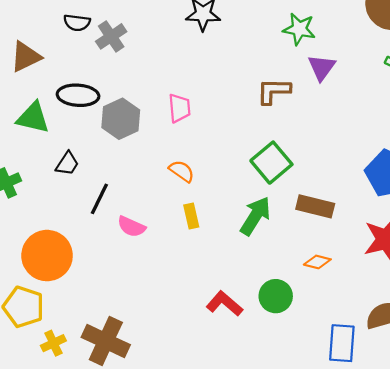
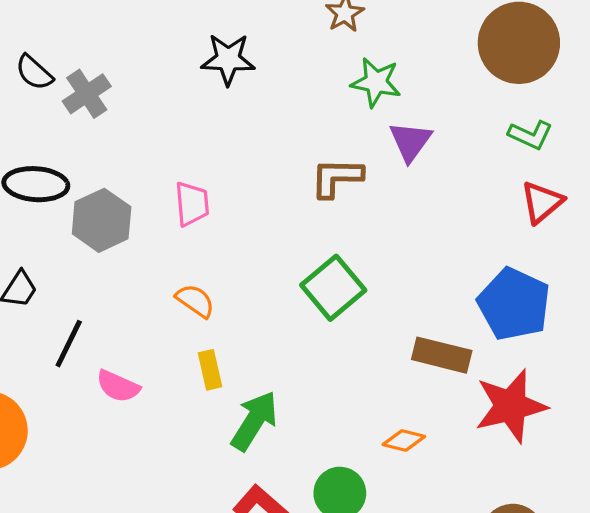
black semicircle: (77, 23) -> (34, 72), turned 35
brown rectangle: (315, 206) -> (442, 355), moved
green arrow: (255, 216) -> (254, 421), moved

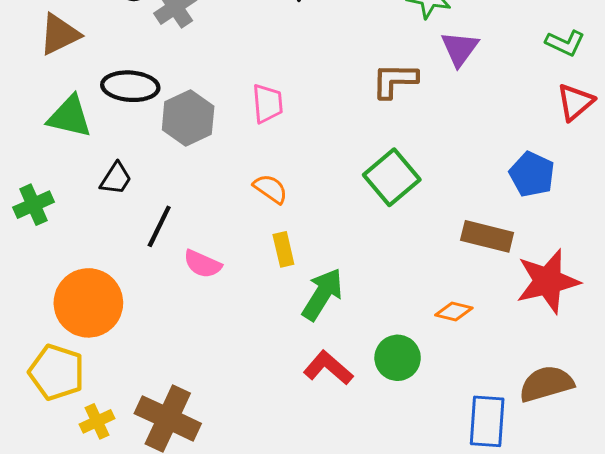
blue pentagon: (514, 304) -> (532, 174), moved, size x0.7

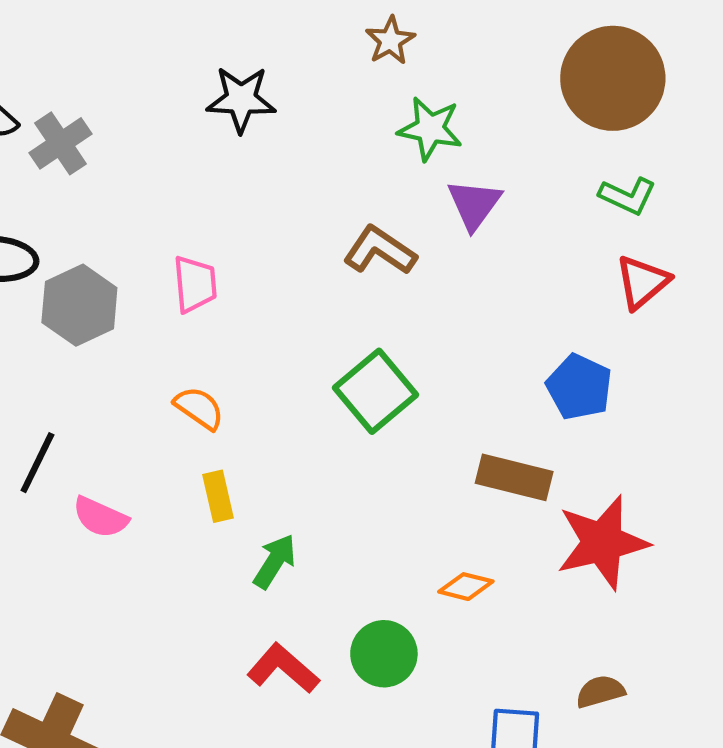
brown L-shape: (395, 80) -> (380, 251), turned 33
green arrow: (322, 294) -> (275, 561), size x0.7
brown semicircle: (546, 384) -> (600, 692), size x0.6

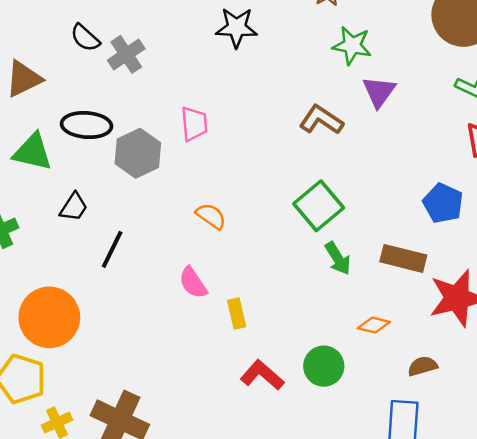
pink trapezoid: (195, 284) -> (194, 124), moved
yellow rectangle: (218, 496) -> (237, 314), moved
pink semicircle: (100, 517) -> (193, 283), moved, turned 32
green arrow: (275, 561) -> (338, 258), moved, turned 116
brown semicircle: (600, 692) -> (423, 366), moved

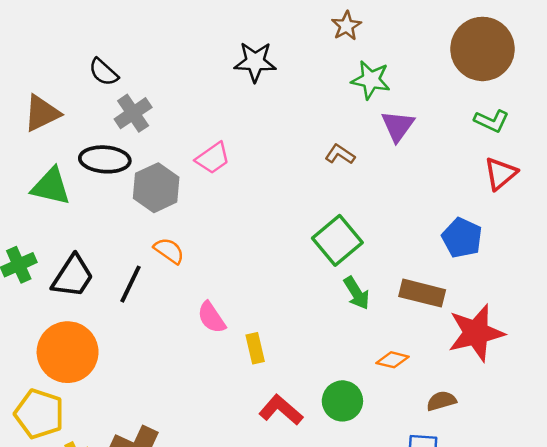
gray cross: (126, 54) -> (133, 113), moved
brown L-shape: (321, 120) -> (340, 154), size x0.7
pink trapezoid: (194, 124) -> (213, 158), turned 60
black trapezoid: (74, 207) -> (73, 276), moved, size x1.5
orange semicircle: (211, 216) -> (169, 251), moved

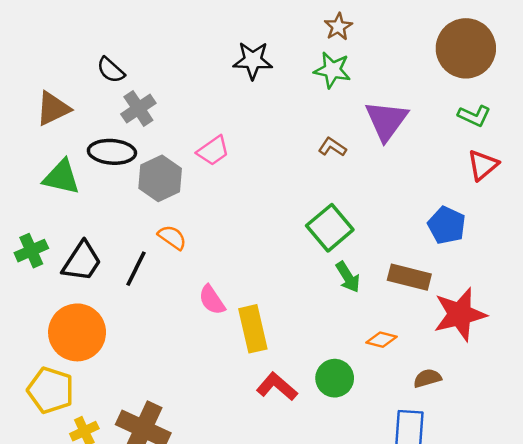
green star: (371, 80) -> (332, 70), moved
purple triangle: (398, 126) -> (386, 121), size x1.4
yellow rectangle: (255, 348) -> (253, 329), size x1.6

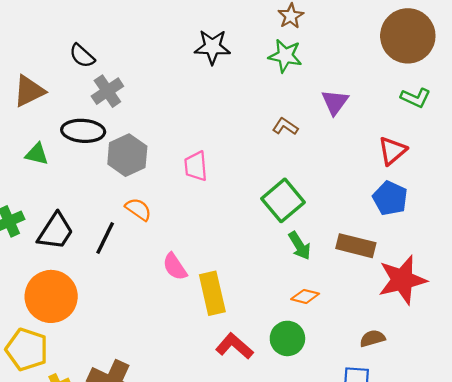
purple triangle: (386, 121) -> (335, 102), size x0.7
pink trapezoid: (213, 151) -> (196, 166), moved, turned 120
red triangle: (483, 165) -> (392, 151), moved
green triangle: (61, 177) -> (37, 154), size x0.7
orange diamond: (382, 340) -> (305, 296), moved

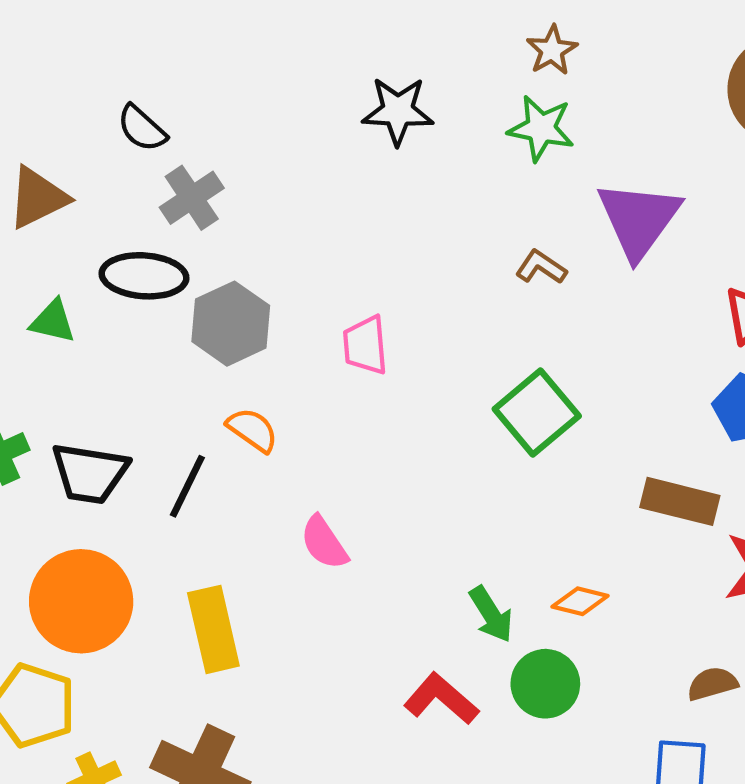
purple triangle: (335, 102) -> (639, 219), size x1.6
black trapezoid: (56, 231) -> (90, 473), turned 66
green arrow: (300, 246) -> (491, 614), moved
yellow rectangle: (212, 293) -> (213, 629), moved

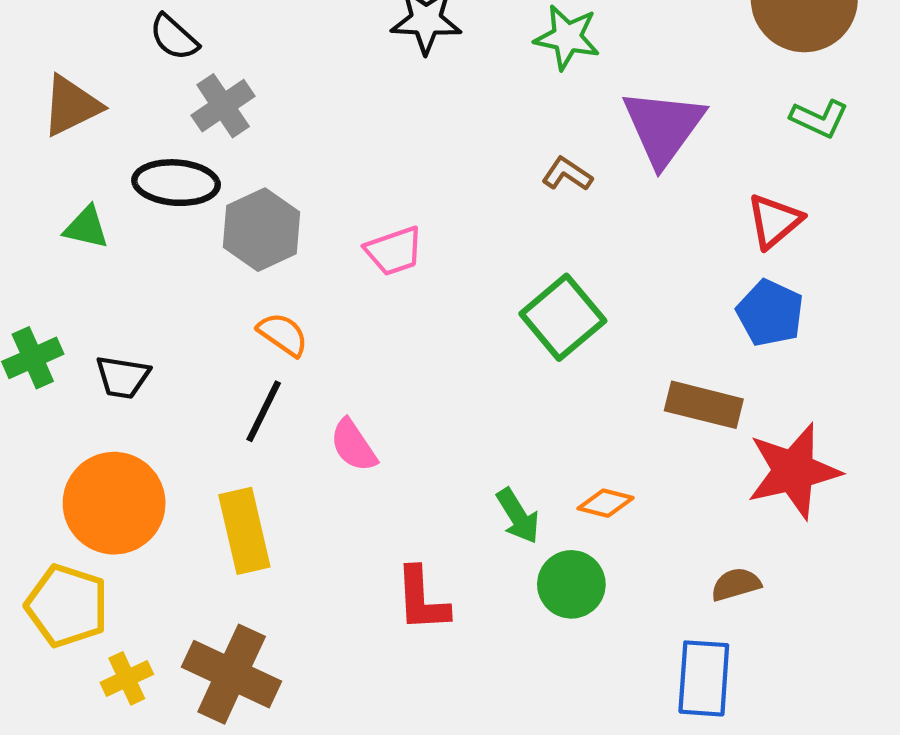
pink trapezoid: (365, 345) -> (394, 251), turned -104
black trapezoid: (90, 473) -> (123, 377), size x0.7
black line: (187, 486) -> (264, 411), moved
red L-shape: (441, 699) -> (422, 599), moved, turned -134

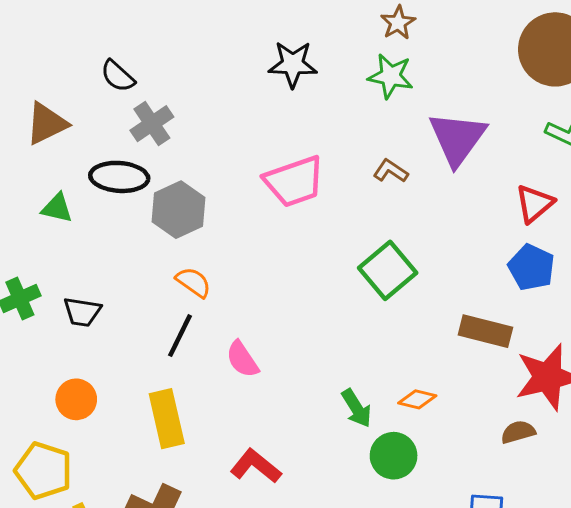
pink trapezoid: (394, 251) -> (294, 181), moved, size x1.5
orange circle: (114, 503) -> (76, 399), size x0.6
brown semicircle: (736, 584) -> (518, 432), moved
red L-shape: (422, 599) -> (256, 466), moved, turned 132

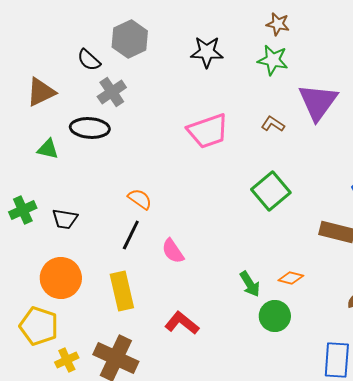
brown star: (398, 23) -> (278, 24), turned -30
gray hexagon: (179, 210) -> (130, 39), moved
orange circle: (76, 399) -> (61, 278), size x1.5

